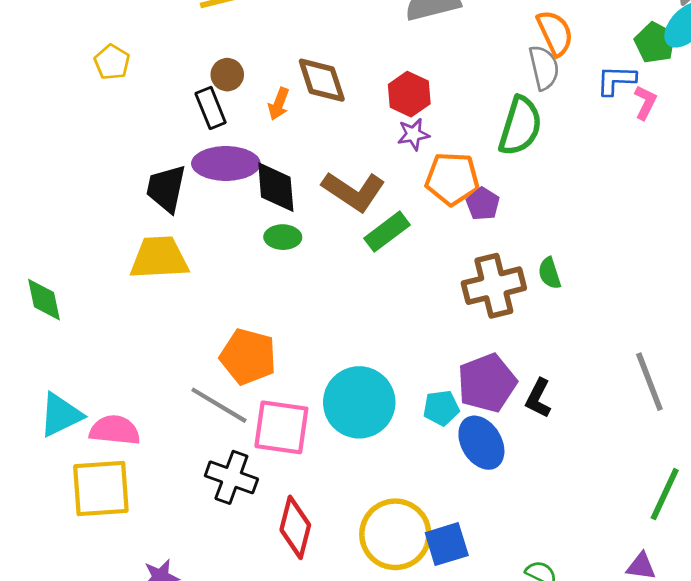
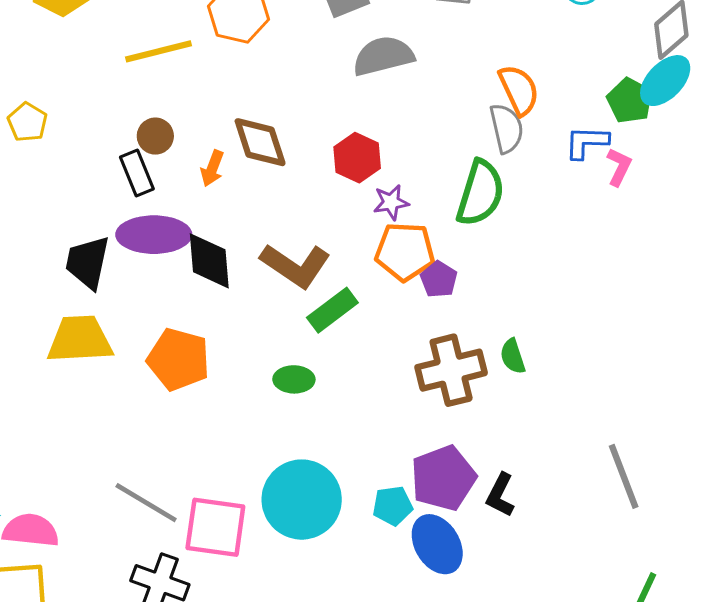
purple star: (413, 134) -> (391, 202), moved
green ellipse: (283, 237) -> (294, 379), moved
orange pentagon: (248, 357) -> (178, 359), moved

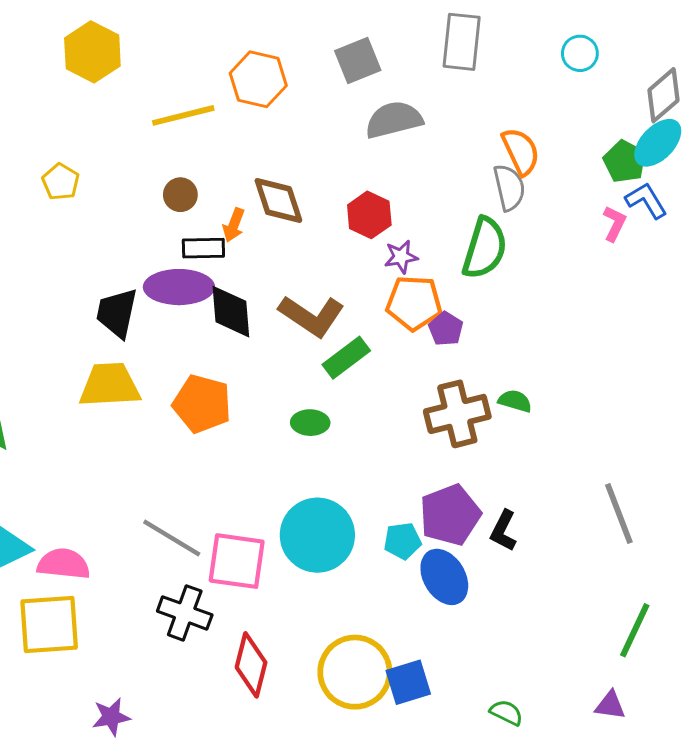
blue L-shape: (587, 142) -> (646, 200), moved, turned 57
black rectangle: (137, 173) -> (203, 248), moved, turned -69
green semicircle: (513, 356) -> (515, 401), turned 124

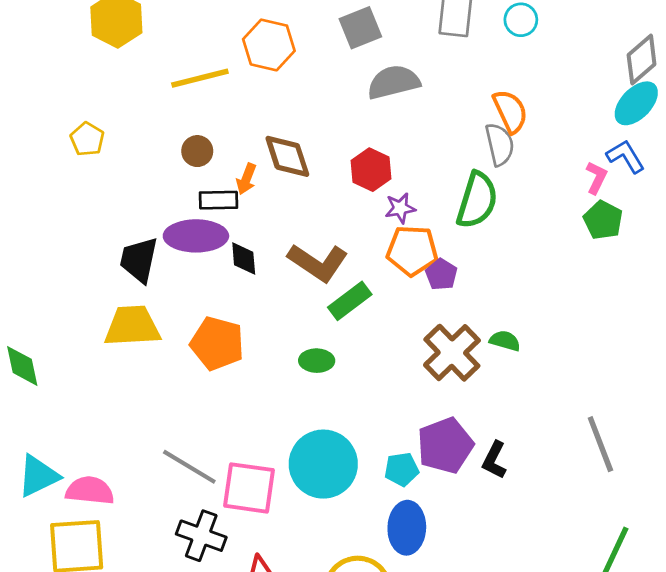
cyan circle: (580, 53) -> (521, 20), moved
green pentagon: (625, 162) -> (603, 220), moved
black diamond: (231, 312) -> (244, 258), size x0.7
brown cross: (457, 414) -> (452, 353), turned -30
blue ellipse: (444, 577) -> (407, 528), moved, turned 33

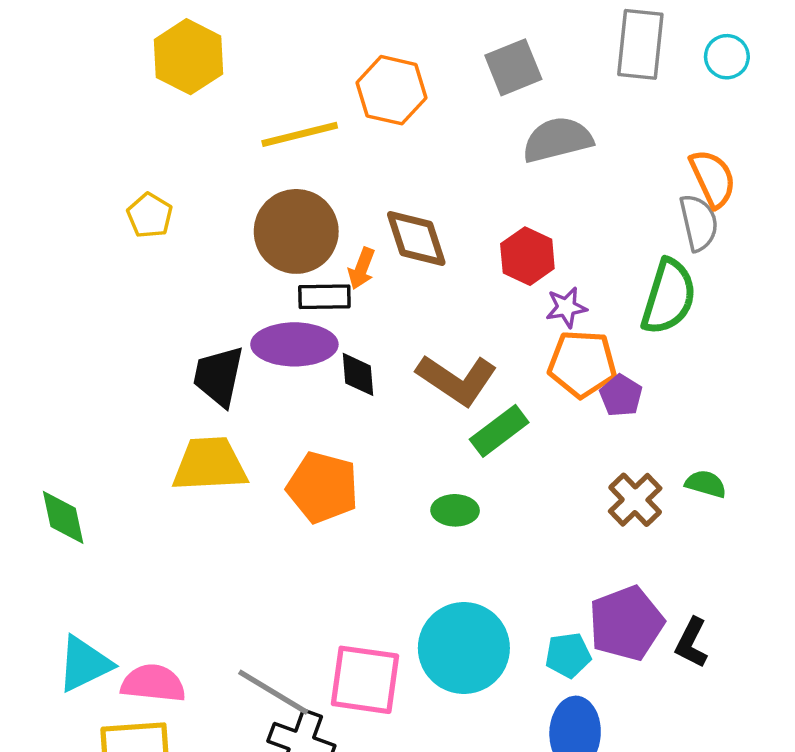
brown circle: (197, 151) -> (296, 231), size x2.0
brown cross: (452, 353) -> (635, 500), size x0.7
gray line: (189, 467) -> (273, 692), moved

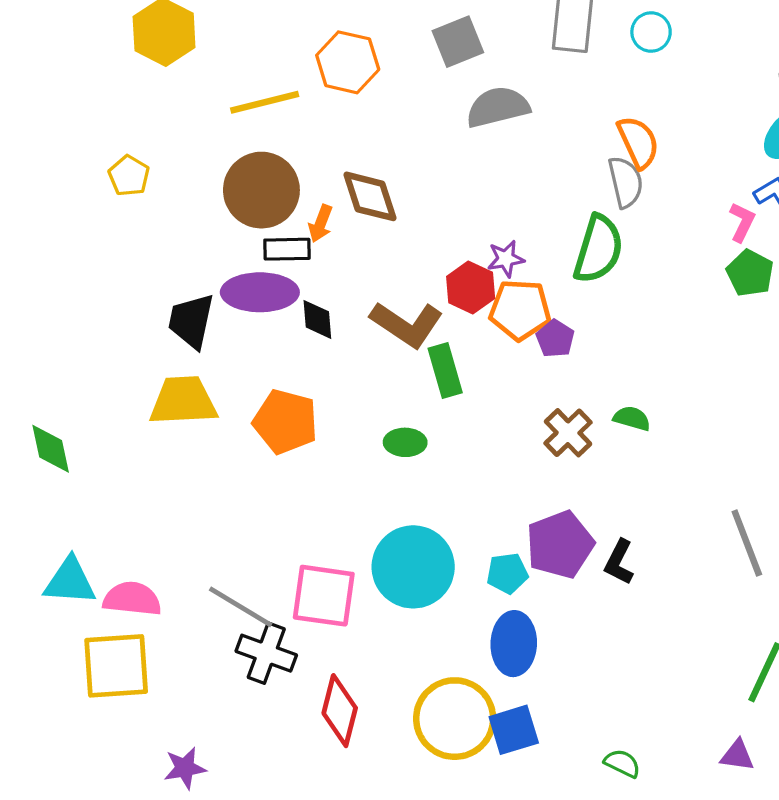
red hexagon: (527, 256) -> (471, 287), moved
green rectangle: (499, 431) -> (445, 371), turned -69
cyan triangle: (84, 664) -> (70, 581), turned 30

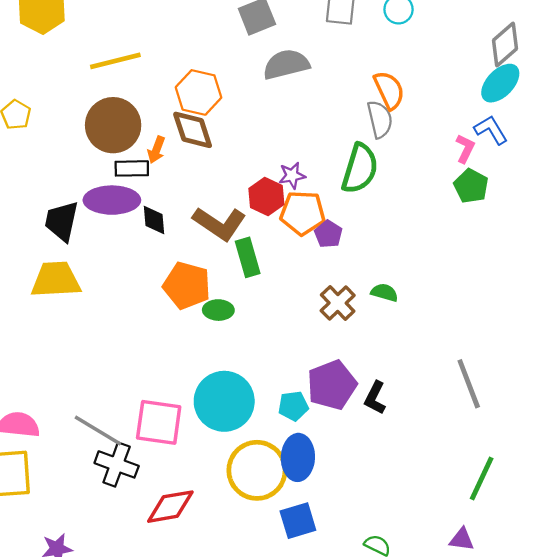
orange hexagon: (348, 62) -> (198, 92), moved
orange pentagon: (285, 422) -> (187, 285), moved
red diamond: (340, 711) -> (170, 507), turned 66
yellow circle: (455, 719) -> (257, 470), moved

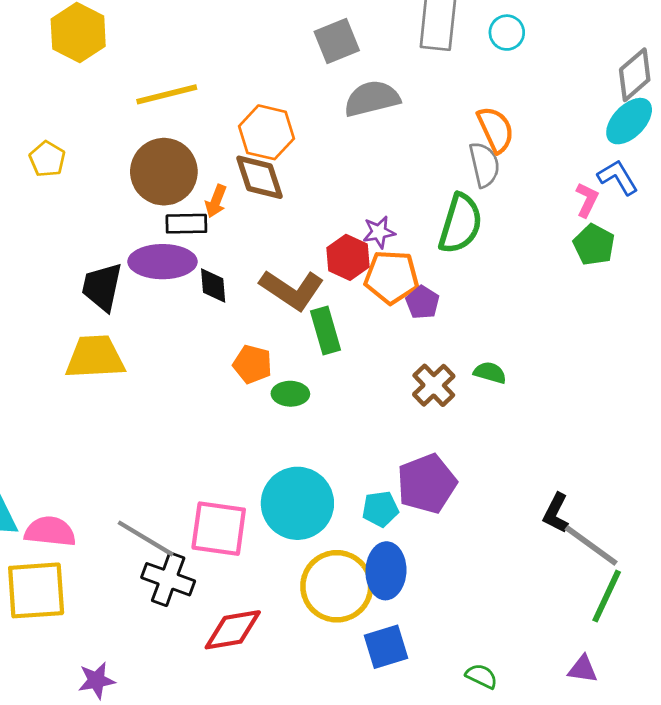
orange pentagon: (187, 285) -> (252, 364), size x0.7
gray line: (469, 384) -> (591, 545), moved, turned -33
black L-shape: (375, 398) -> (556, 513), moved

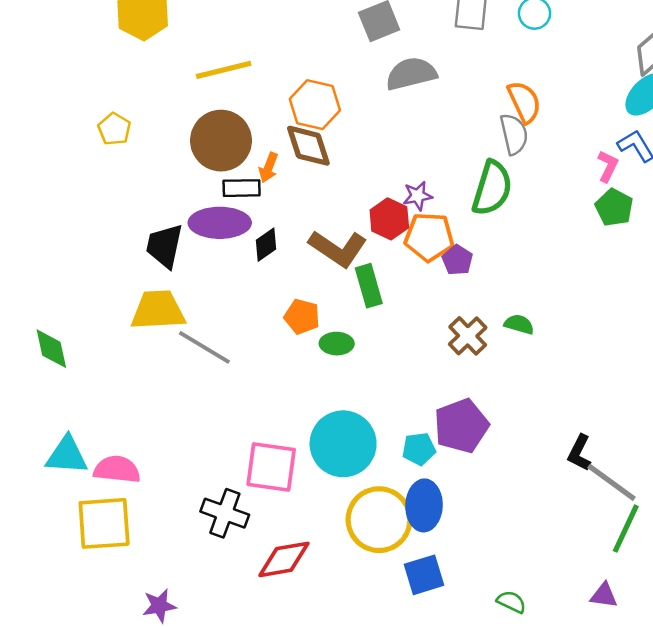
black diamond: (213, 286) -> (266, 245), turned 60
gray line: (146, 538) -> (204, 347), moved

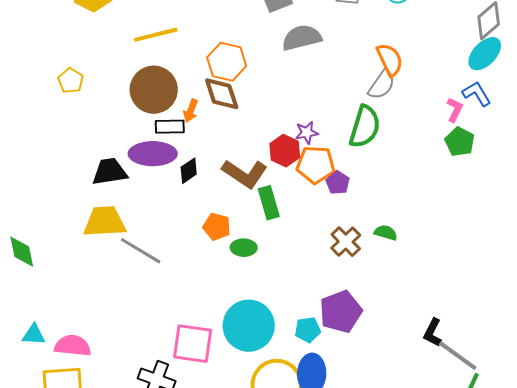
gray semicircle: (514, 134) -> (382, 85), turned 48
black trapezoid: (164, 246) -> (110, 172), turned 69
cyan triangle: (67, 455) -> (34, 335), size x0.7

